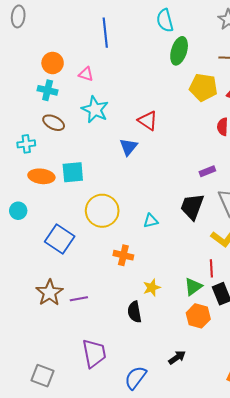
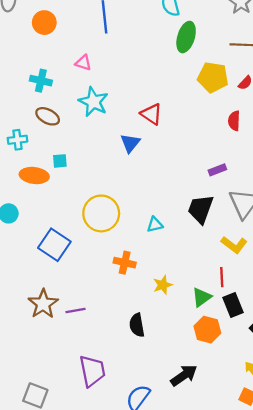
orange circle: (53, 63) -> (44, 23), moved
cyan square: (73, 172) -> (60, 161), moved, size x0.6
yellow star: (152, 288) -> (163, 285), moved
black arrow: (177, 357) -> (184, 375), size x1.4

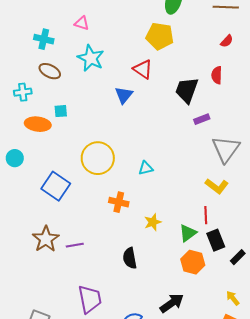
yellow pentagon: (213, 77) -> (160, 36), moved
black trapezoid: (201, 209) -> (187, 90), moved

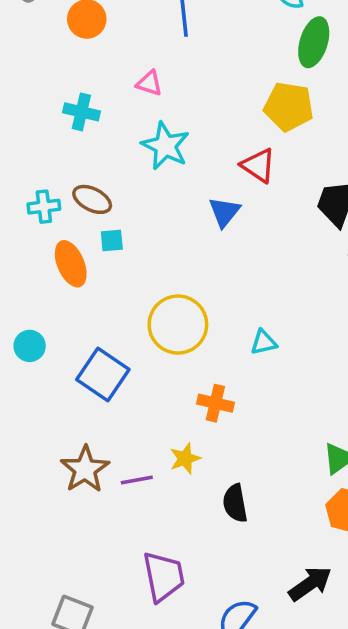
brown ellipse: (50, 71) -> (92, 199), moved
orange ellipse: (38, 124) -> (71, 264), turned 60
cyan circle: (15, 158) -> (30, 346), moved
yellow star: (153, 222) -> (185, 459), moved

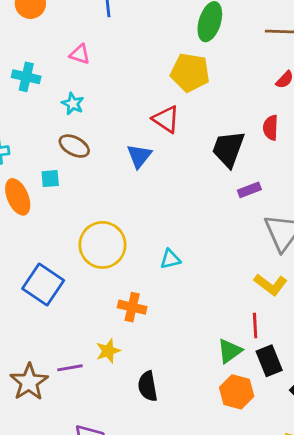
cyan star: (165, 146) -> (73, 104), moved, size x0.6
brown ellipse: (92, 199) -> (74, 146), moved
brown star: (85, 469) -> (29, 382), moved

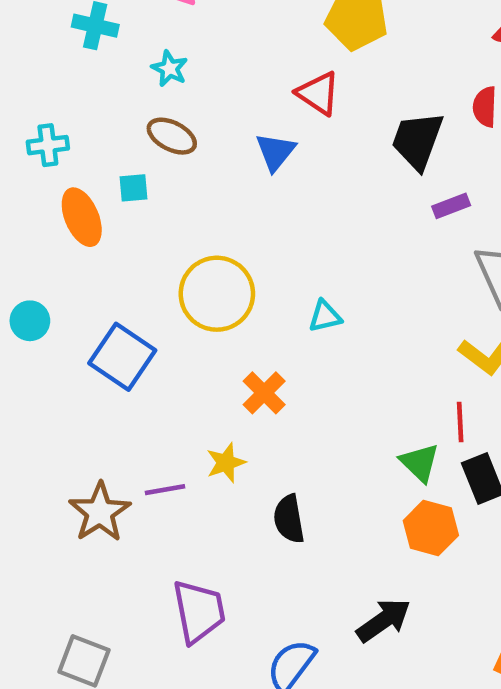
orange cross: (132, 307) -> (264, 393), turned 32
green triangle: (230, 351) -> (420, 463), turned -40

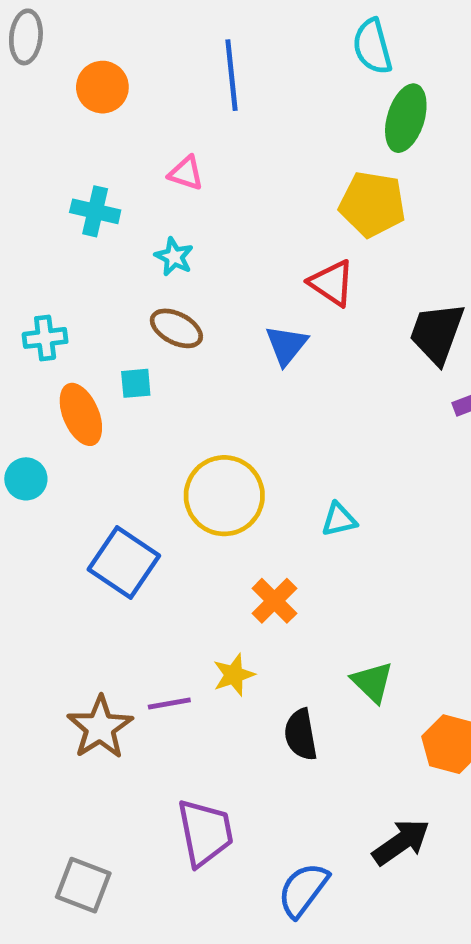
cyan circle: (30, 321) -> (26, 479), moved
green triangle: (420, 463) -> (372, 682), moved

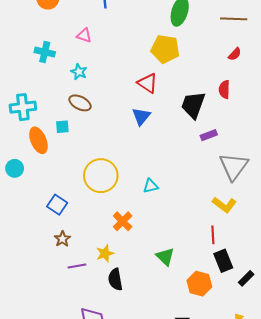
cyan cross: (45, 338) -> (23, 107), size x1.4
blue triangle: (286, 345) -> (141, 116), moved
blue square: (124, 563) -> (57, 205), size x0.7
brown star: (100, 727) -> (62, 239), moved, size x0.6
black semicircle: (301, 735) -> (115, 279), moved

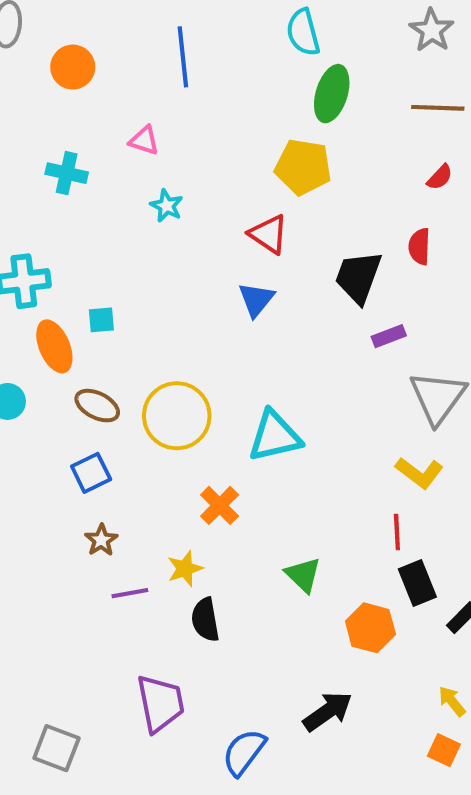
cyan star: (79, 72) -> (167, 206), moved
brown ellipse: (80, 103) -> (97, 406), moved
cyan triangle: (151, 186) -> (275, 436), size x1.8
blue square: (57, 205) -> (91, 473), turned 30

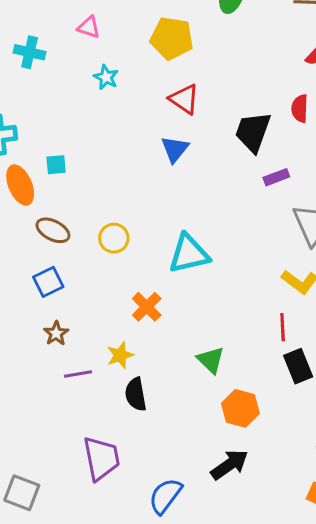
yellow pentagon: (303, 167) -> (172, 38), moved
yellow circle: (177, 416) -> (114, 238), size x0.6
orange hexagon: (370, 628) -> (240, 408), moved

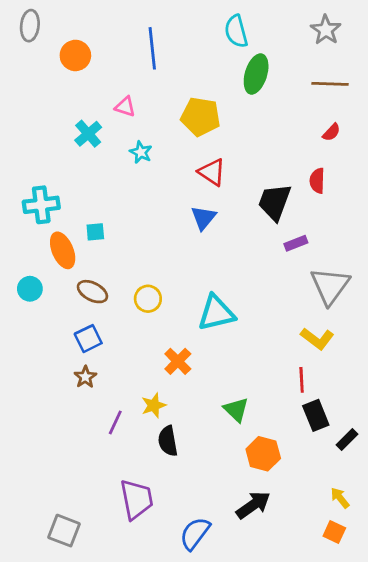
cyan cross: (30, 52) -> (88, 134), moved, turned 36
brown star: (56, 333) -> (85, 377), moved
purple line: (78, 374) -> (115, 422), turned -55

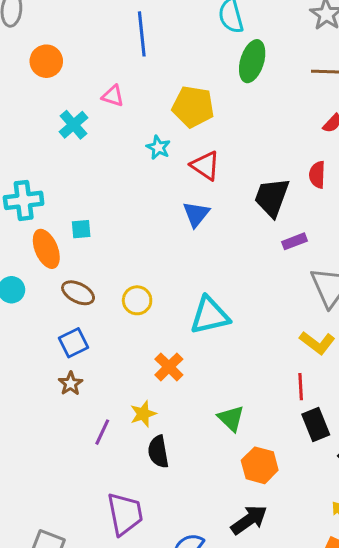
orange circle: (75, 55) -> (46, 61), moved
cyan star: (141, 152) -> (158, 147), moved

